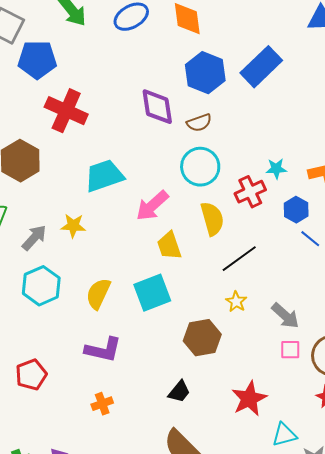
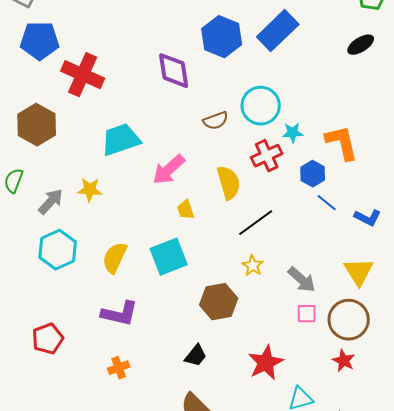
blue pentagon: (37, 60) -> (40, 41), moved
brown semicircle: (199, 123) -> (216, 121), moved
cyan circle: (200, 167) -> (261, 106), moved
yellow trapezoid: (169, 246) -> (186, 210), size x0.7

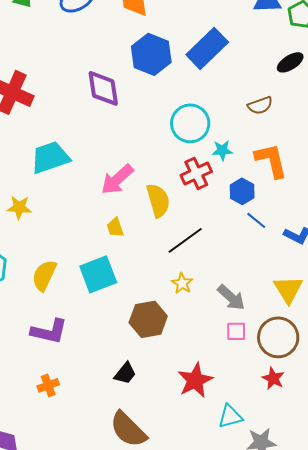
brown semicircle: (216, 121) -> (260, 105), moved
pink arrow: (169, 170) -> (117, 179), moved

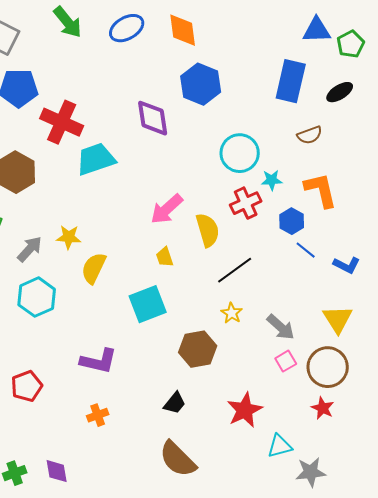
blue rectangle: (207, 48) -> (291, 81), moved, turned -33
cyan trapezoid: (50, 157) -> (96, 159), moved
yellow semicircle: (44, 275) -> (94, 268), moved
pink square: (236, 331) -> (286, 361), turned -30

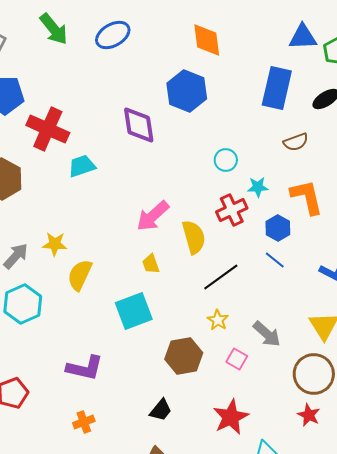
orange diamond: (183, 30) -> (207, 40), moved
cyan circle: (240, 153) -> (226, 160), size x0.6
cyan trapezoid: (96, 159) -> (82, 166), size x0.7
blue line: (306, 250) -> (275, 260), moved
pink square: (286, 361) -> (237, 359), moved, turned -30

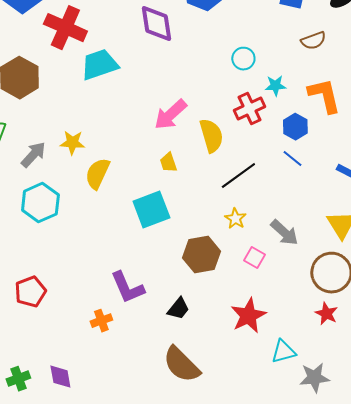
cyan trapezoid: (82, 166) -> (99, 65), size x1.4
purple L-shape: (85, 368) -> (127, 288), moved, turned 54

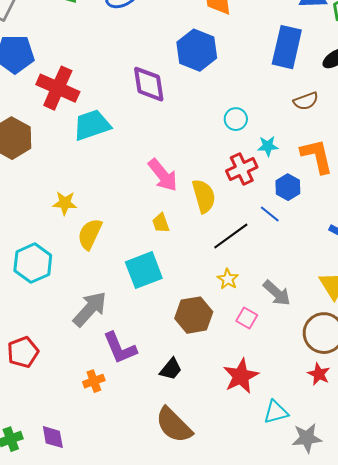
pink arrow: (170, 115) -> (163, 175), turned -87
gray arrow: (33, 155) -> (90, 309), moved, size x1.4
blue line: (292, 159) -> (270, 214), moved

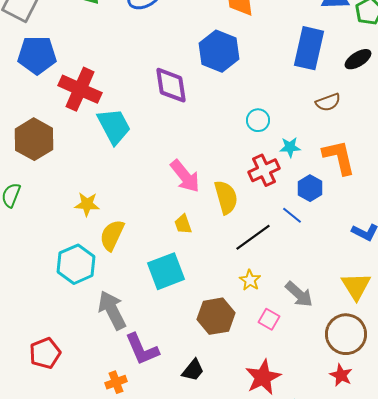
cyan trapezoid: (92, 125) -> (114, 126), turned 81
cyan hexagon: (33, 263) -> (76, 264), moved
gray arrow: (90, 309) -> (112, 310), turned -69

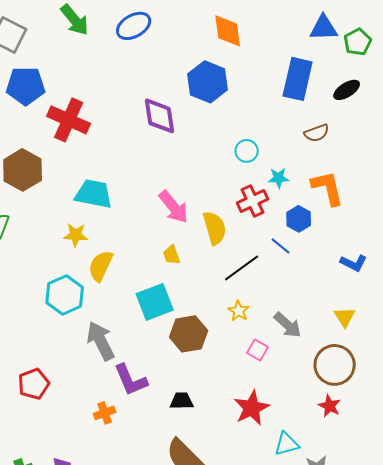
cyan trapezoid: (114, 126) -> (94, 194), moved, turned -51
yellow triangle: (356, 286) -> (345, 317), size x0.7
brown hexagon: (216, 316) -> (189, 334), moved
black trapezoid: (193, 370) -> (182, 401), turned -130

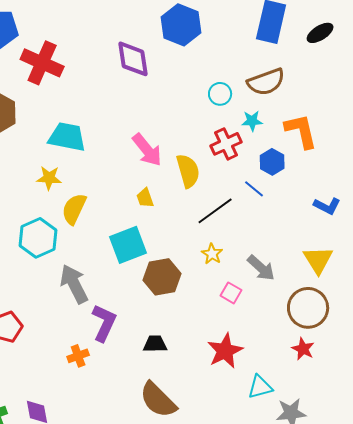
brown semicircle: (317, 133) -> (266, 82), moved, size x1.5
yellow triangle: (345, 317) -> (318, 260), size x1.4
purple L-shape: (131, 380) -> (104, 323), turned -132

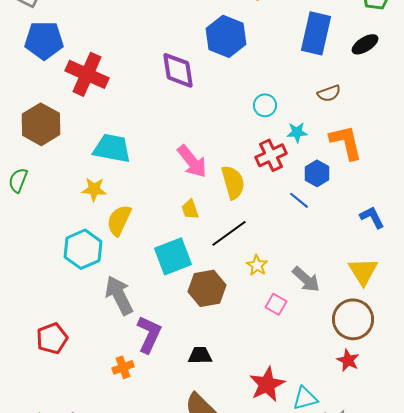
brown semicircle: (266, 82) -> (329, 93), moved, size x0.6
blue L-shape: (327, 206) -> (372, 217), turned -144
black line: (215, 211) -> (229, 233), moved
red star: (225, 351) -> (267, 384), moved

